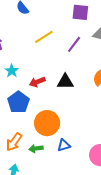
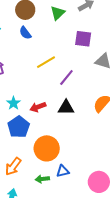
purple line: (74, 44) -> (66, 77), moved
cyan star: (12, 71) -> (13, 103), moved
green arrow: (36, 149) -> (42, 179), moved

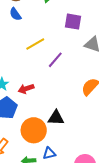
black triangle: (66, 108) -> (56, 118), moved

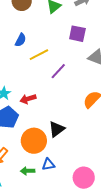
blue semicircle: (15, 14) -> (21, 40), moved, turned -120
black triangle: (56, 118) -> (57, 129), turned -42

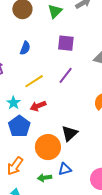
purple square: (77, 34) -> (66, 43), moved
yellow line: (39, 55) -> (34, 81), moved

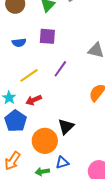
purple square: (66, 43) -> (47, 36), moved
blue semicircle: (25, 48) -> (19, 43), turned 64

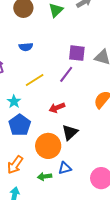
purple square: (47, 36) -> (77, 53), moved
red arrow: (34, 100) -> (57, 108), moved

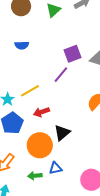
purple square: (77, 53) -> (72, 54), turned -30
yellow line: (35, 80) -> (30, 91), moved
red arrow: (57, 108) -> (41, 112), moved

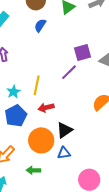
blue semicircle: (22, 45) -> (40, 25), moved, turned 120
yellow line: (30, 91) -> (37, 85), turned -54
blue triangle: (55, 168) -> (64, 153), moved

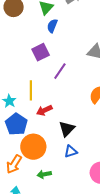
blue semicircle: (40, 25) -> (52, 26), moved
purple square: (83, 53) -> (41, 52), moved
orange circle: (41, 140) -> (33, 147), moved

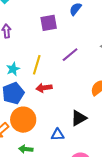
purple square: (41, 52) -> (49, 23), moved
black triangle: (67, 129) -> (79, 118), moved

